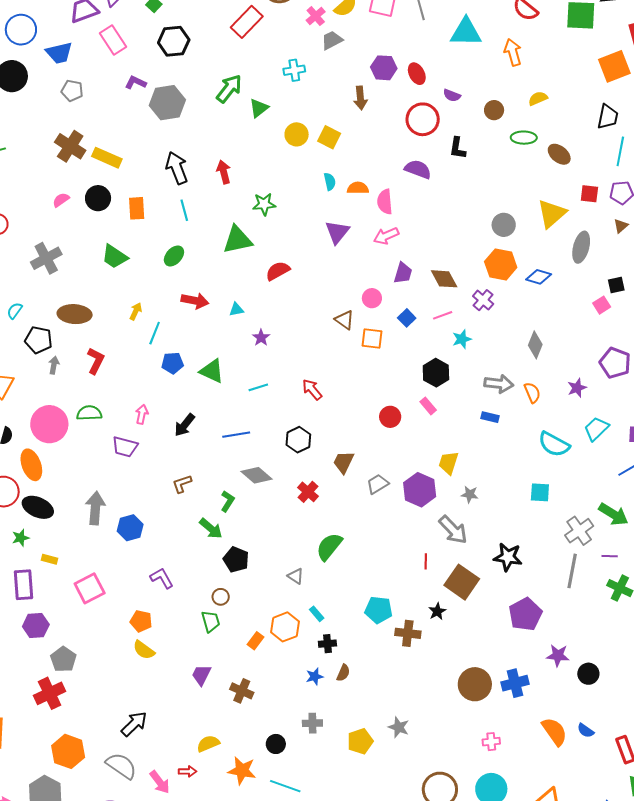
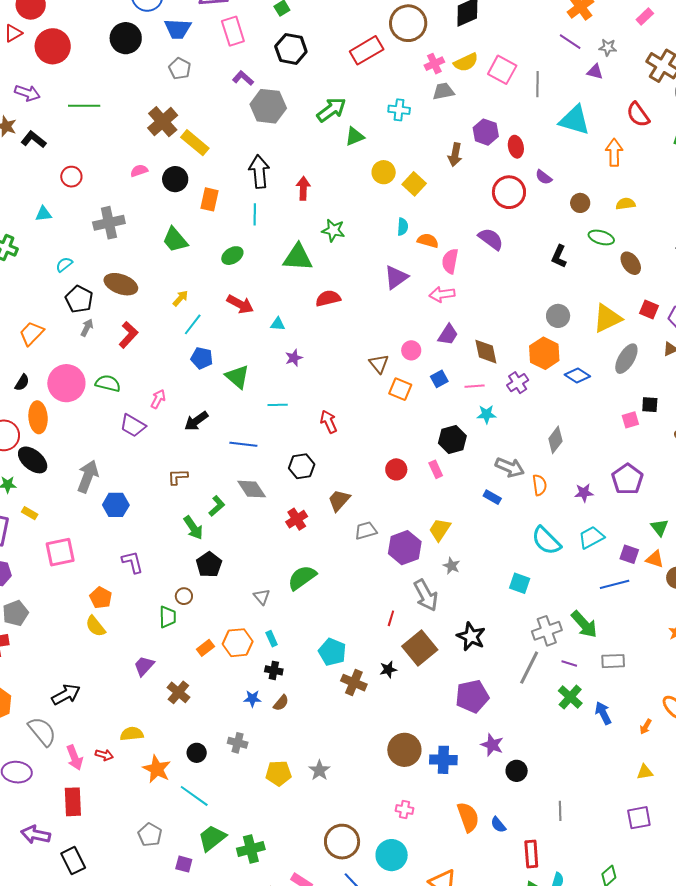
black L-shape: (458, 148) -> (559, 256), moved

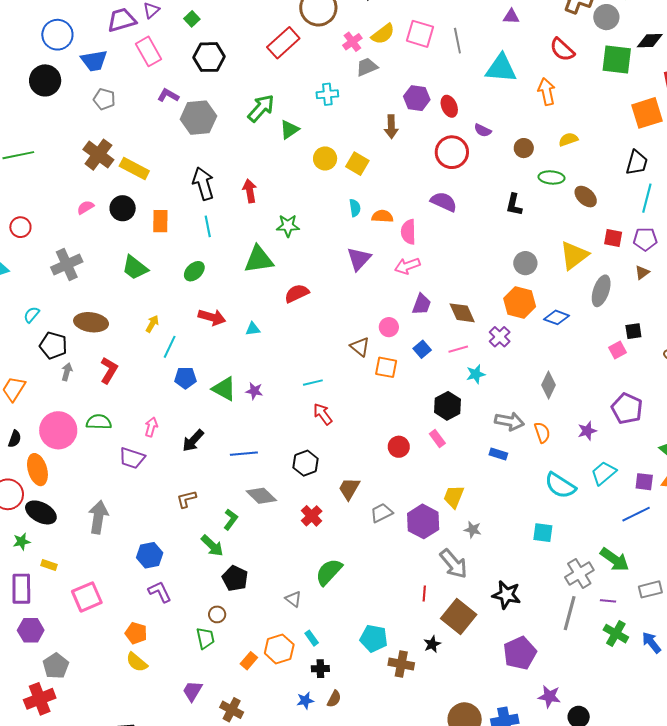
purple star: (294, 358) -> (254, 391), moved, turned -30
cyan line: (278, 405) -> (313, 383), moved
blue hexagon: (116, 505) -> (150, 555), moved

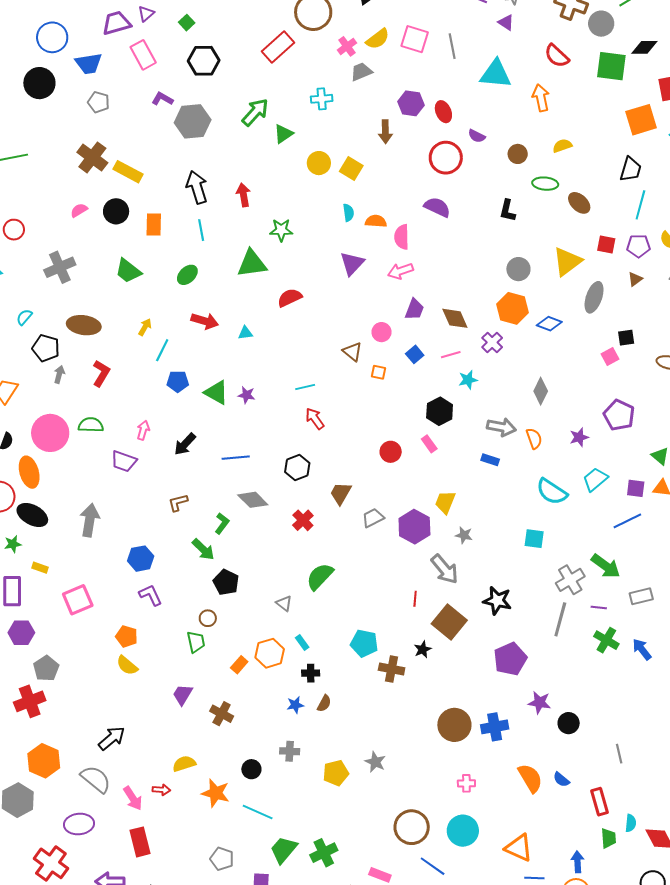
purple triangle: (511, 17) -> (506, 22), turned 30
orange square: (386, 367) -> (379, 372), size x0.7

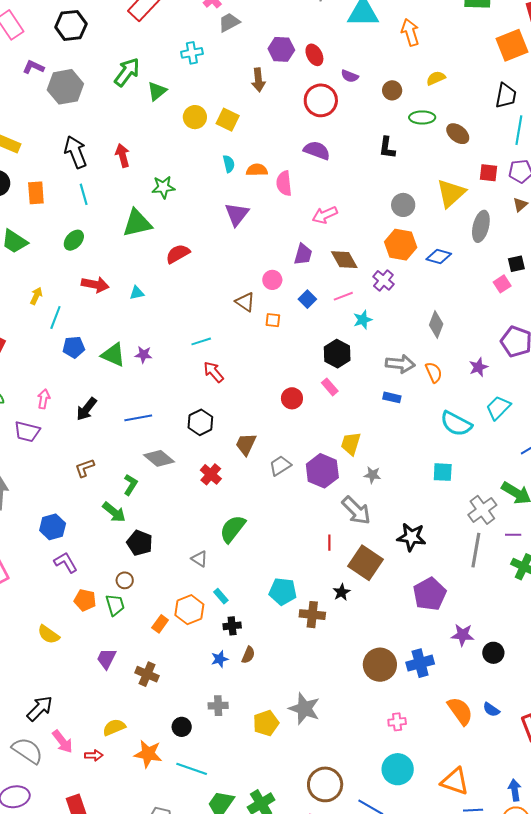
pink arrow: (400, 271) -> (325, 215), moved
orange pentagon: (127, 636) -> (85, 600), moved
gray star: (375, 762) -> (304, 709), size x1.5
pink arrow: (133, 798) -> (63, 742), moved
brown circle: (412, 827) -> (325, 784), moved

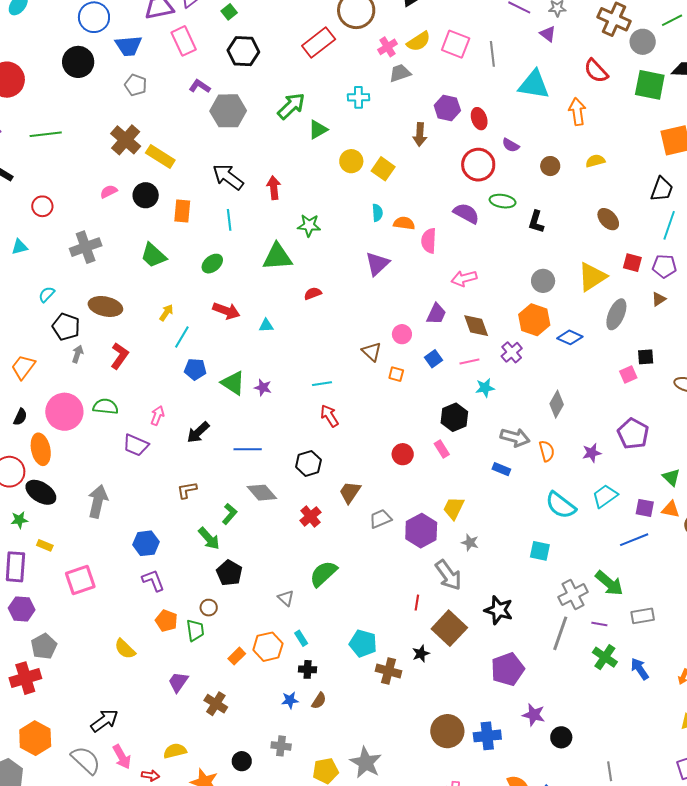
green ellipse: (422, 117) -> (503, 201), moved
black arrow: (76, 152) -> (228, 177), turned -40
red semicircle: (178, 254) -> (313, 293), size x0.7

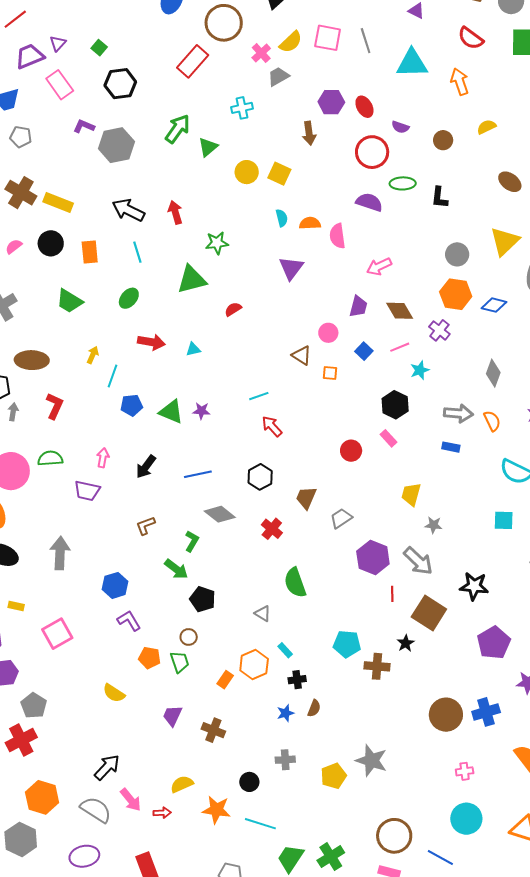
purple hexagon: (421, 531) -> (373, 557), moved
green semicircle: (323, 574) -> (295, 583), turned -56

